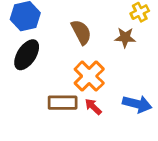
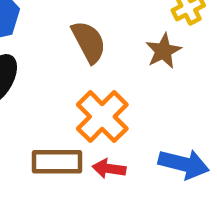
brown star: (125, 37) -> (163, 51), turned -30
red arrow: (93, 107) -> (109, 169), turned -36

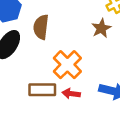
brown semicircle: (89, 42) -> (41, 27), moved, turned -145

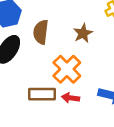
brown star: (101, 28) -> (83, 33), moved

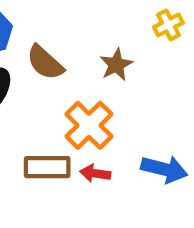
brown semicircle: (41, 32) -> (45, 63), turned -55

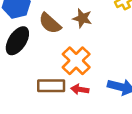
brown star: (116, 65) -> (82, 18), moved, turned -30

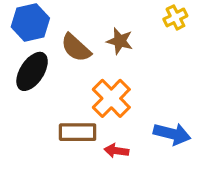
red arrow: (80, 89) -> (116, 151), moved

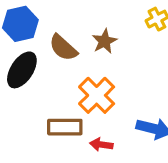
brown star: (120, 41) -> (105, 41), turned 30

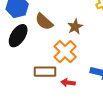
brown star: (105, 41) -> (75, 27), moved

